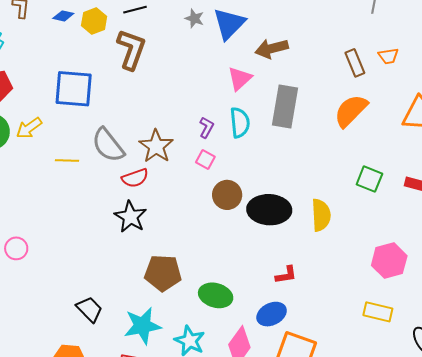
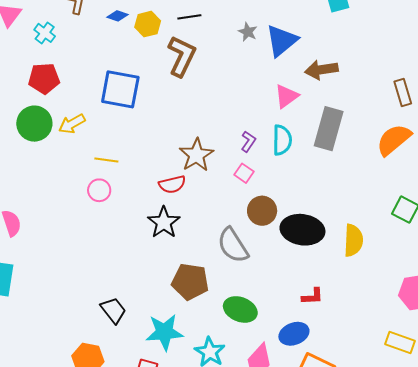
gray semicircle: (108, 145) -> (233, 245), moved
pink circle: (16, 248) -> (99, 190), moved

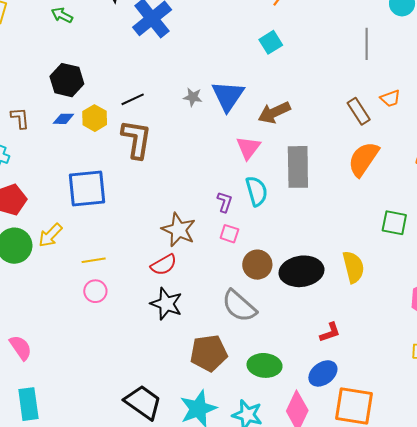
black trapezoid: (113, 310) -> (143, 402), size x1.4

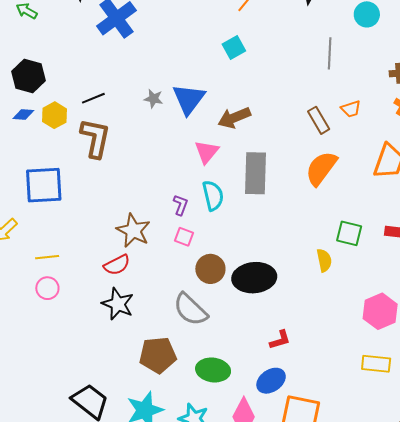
yellow semicircle: (353, 267) -> (324, 260), moved, size x0.7

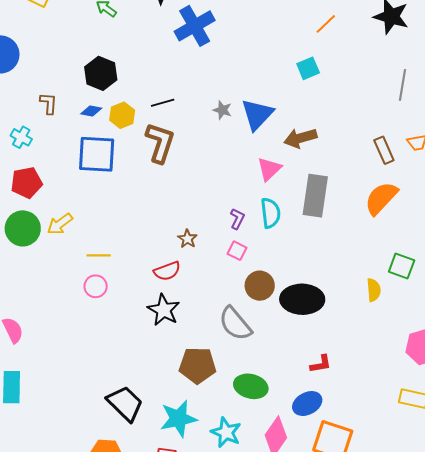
blue square: (44, 185) -> (97, 154), moved
brown star: (133, 231) -> (187, 239), size x0.6

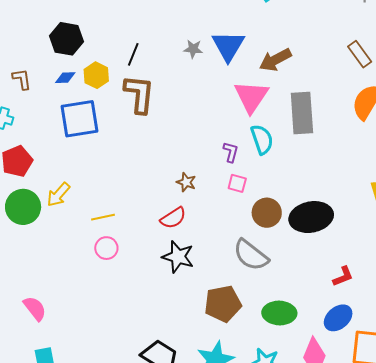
black line: (163, 103) -> (133, 54), turned -40
pink triangle: (269, 169) -> (251, 97), size x1.4

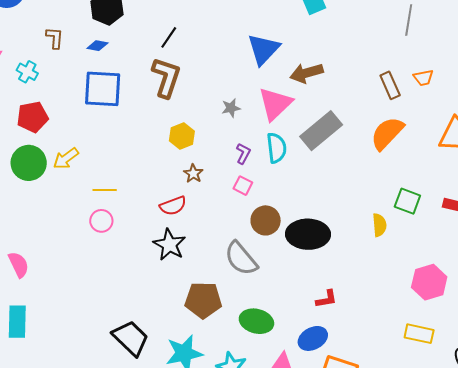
gray star: (193, 49) -> (231, 108), moved, turned -30
yellow hexagon: (96, 75) -> (182, 136), moved
gray rectangle: (302, 113) -> (321, 131), turned 42

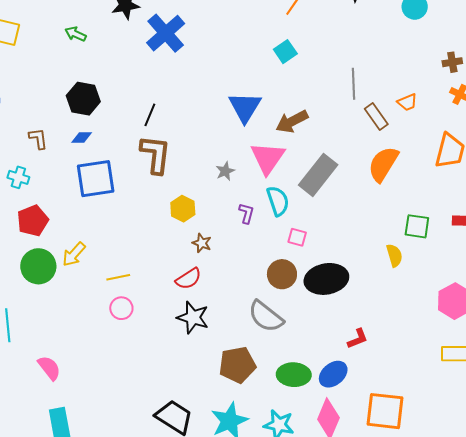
gray line: (409, 20) -> (354, 84), moved
pink square: (243, 186) -> (297, 237), moved
blue ellipse: (313, 338) -> (333, 374), moved

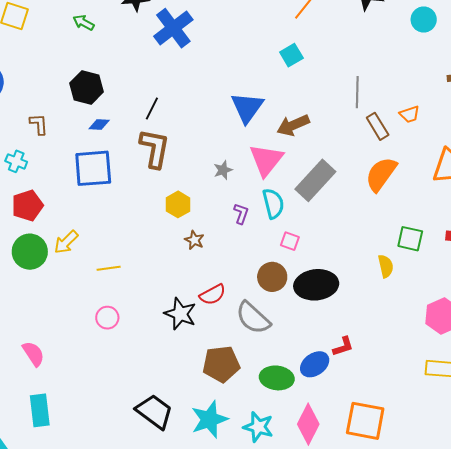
blue diamond: (82, 137) -> (99, 125), moved
red semicircle: (188, 279) -> (213, 295), moved
pink circle: (121, 308) -> (107, 318), moved
blue ellipse: (333, 374) -> (315, 364), moved

